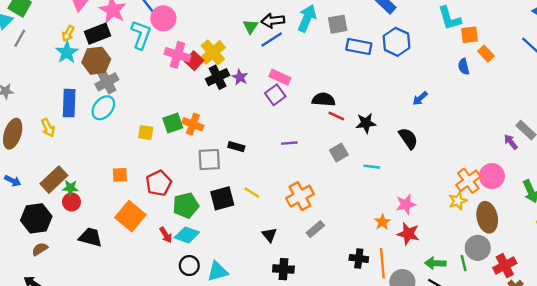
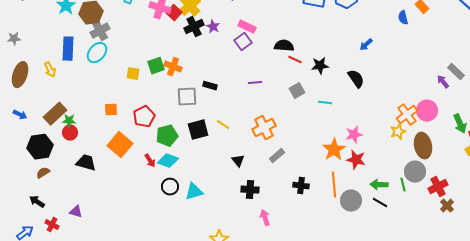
orange star: (382, 222) -> (334, 150), size x1.6
black cross: (359, 258) -> (301, 186), moved

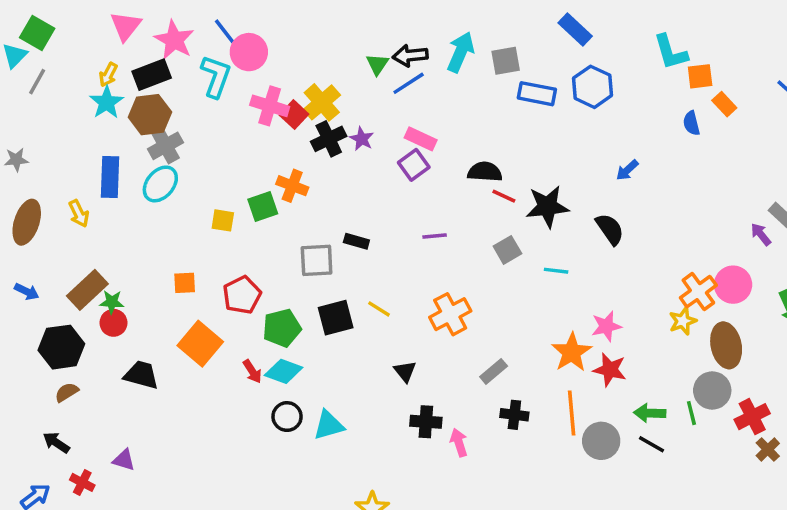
black star: (320, 66) -> (547, 207), size x1.4
orange cross: (173, 67) -> (292, 186), moved
gray rectangle: (277, 156) -> (494, 371), moved
pink arrow: (265, 218) -> (459, 443), moved

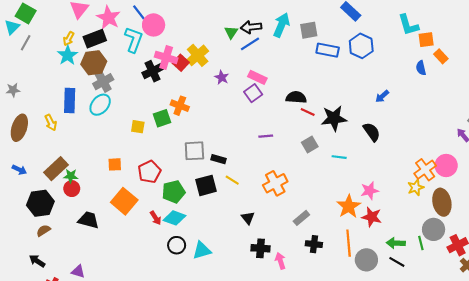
black cross: (329, 139) -> (152, 71), moved
black rectangle: (356, 241) -> (219, 159), moved

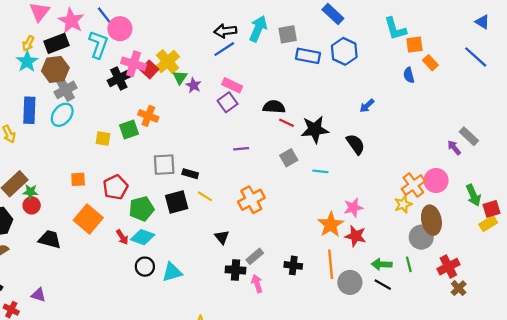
green triangle: (231, 32) -> (180, 77), moved
gray rectangle: (301, 218) -> (255, 256), moved
gray circle: (434, 229) -> (421, 237), moved

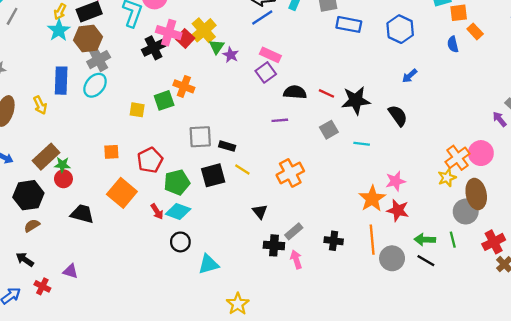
blue hexagon: (344, 51) -> (400, 29), moved
black semicircle: (274, 107) -> (295, 92), moved
cyan triangle: (172, 272) -> (208, 264), moved

